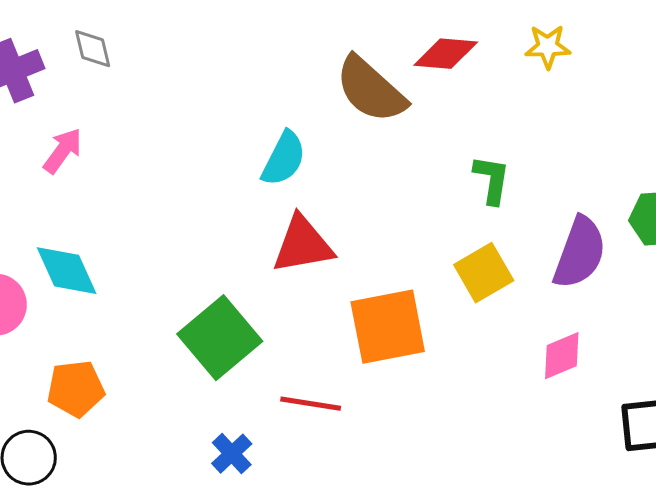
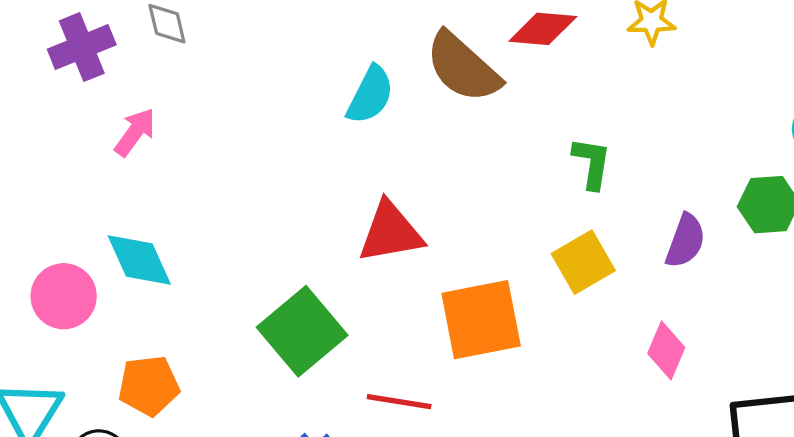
cyan semicircle: (284, 159) -> (370, 95), moved
purple semicircle: (580, 253) -> (685, 241), size x0.7
pink diamond: (562, 356) -> (666, 350), turned -44

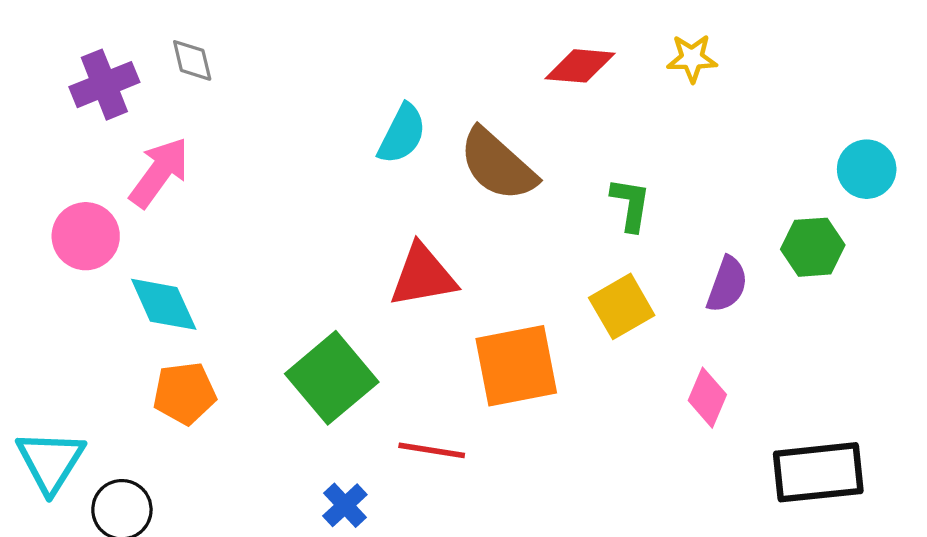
brown semicircle: (463, 67) -> (498, 165), moved
pink arrow: (135, 132) -> (159, 172), size x1.4
pink circle: (64, 296) -> (86, 236), moved
orange pentagon: (149, 386) -> (185, 393), moved

